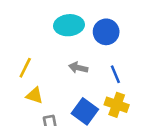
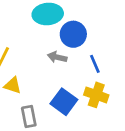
blue circle: (106, 32) -> (73, 34), moved

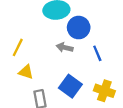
yellow cross: (96, 95) -> (104, 91), moved

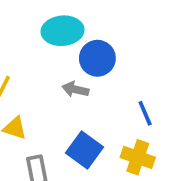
blue line: (97, 53) -> (145, 113), moved

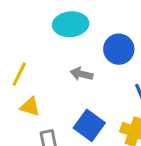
blue circle: (97, 58) -> (119, 49), moved

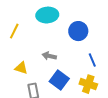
yellow line: (19, 74) -> (14, 31), moved
gray arrow: (81, 74) -> (49, 56), moved

